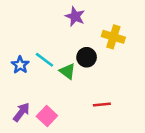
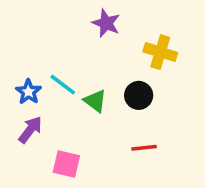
black circle: (87, 57) -> (139, 95), moved
purple arrow: (21, 112) -> (30, 130), moved
pink square: (47, 116) -> (66, 164), turned -30

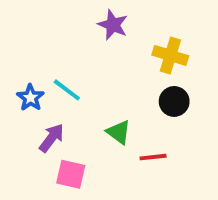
black circle: (139, 95) -> (174, 101), moved
green triangle: (95, 101) -> (119, 132), moved
purple arrow: (30, 130) -> (52, 138), moved

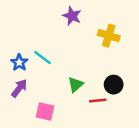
black circle: (174, 101) -> (114, 85), moved
green triangle: (119, 132) -> (76, 85), turned 42
purple arrow: (52, 138) -> (19, 88), moved

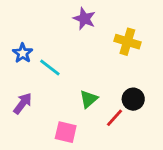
blue star: (19, 62) -> (23, 53), moved
red line: (98, 100) -> (115, 118), turned -42
pink square: (45, 112) -> (66, 132), moved

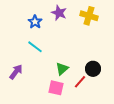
yellow cross: (127, 42) -> (89, 16), moved
blue star: (23, 53) -> (35, 22), moved
pink square: (66, 132) -> (56, 88), moved

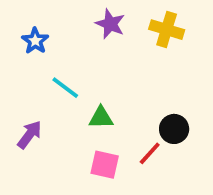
blue star: (35, 22) -> (35, 41), moved
green triangle: (62, 69) -> (101, 118), moved, turned 40

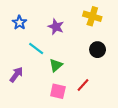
purple star: (110, 24) -> (56, 27), moved
green triangle: (101, 118) -> (56, 65), turned -40
black circle: (174, 129) -> (98, 50), moved

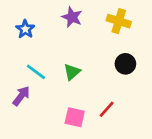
purple star: (56, 27) -> (72, 17), moved
cyan line: (36, 49) -> (36, 72), moved
green triangle: (56, 65) -> (72, 72), moved

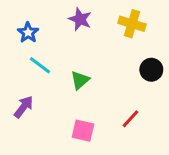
black circle: (125, 64) -> (151, 70), moved
cyan line: (36, 72) -> (40, 65), moved
red line: (107, 109) -> (131, 119), moved

